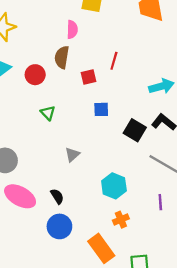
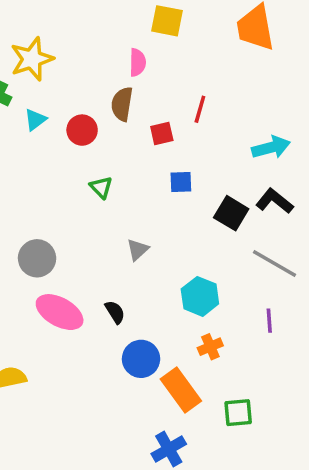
blue circle: (59, 226) -> (141, 359), moved

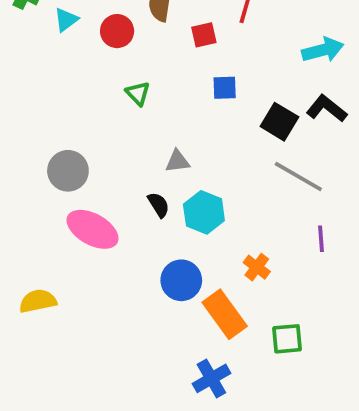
gray triangle: (138, 250) -> (177, 161), turned 35
gray line: (274, 263) -> (298, 176), moved
cyan hexagon: (200, 296) -> (204, 212), moved
black semicircle: (115, 312) -> (159, 205), moved
orange cross: (210, 347) -> (257, 267), turned -30

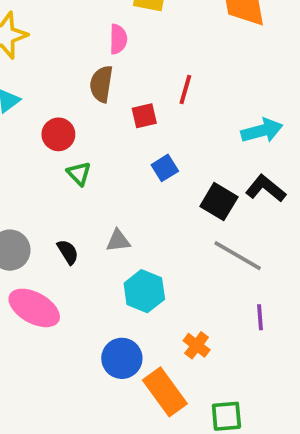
red circle: (117, 31) -> (58, 134), moved
blue square: (225, 88) -> (165, 168), turned -30
black semicircle: (159, 205) -> (68, 252), moved

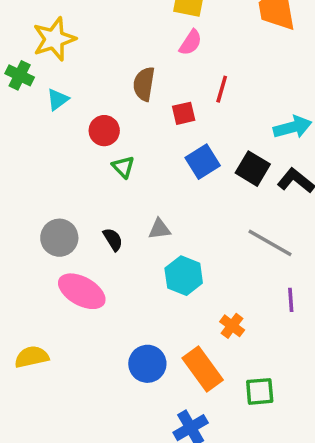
pink semicircle: (118, 39) -> (191, 42), moved, turned 32
blue square: (165, 168) -> (203, 162), size x1.4
black square: (219, 202) -> (253, 169), moved
blue circle: (122, 358) -> (147, 364), moved

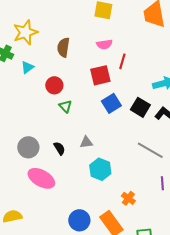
pink semicircle: (191, 42) -> (104, 44), moved, turned 49
brown semicircle: (144, 84) -> (63, 47), moved
red square: (184, 113) -> (100, 75), size x1.5

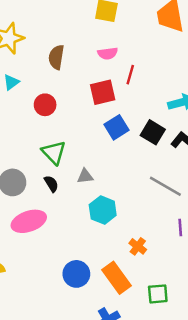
green triangle: (65, 106) -> (54, 152), moved, size x1.5
pink ellipse: (41, 178) -> (29, 221), turned -48

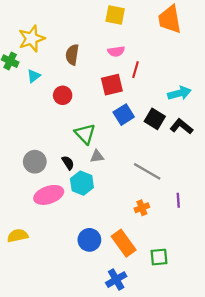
green triangle: (54, 152) -> (85, 134), moved
gray line: (165, 186) -> (147, 171), moved
cyan hexagon: (103, 210) -> (82, 183), moved
orange cross: (138, 246) -> (142, 208), moved, turned 32

